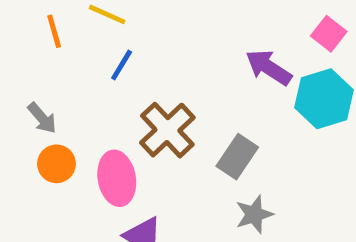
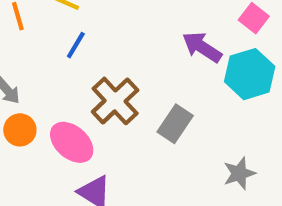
pink ellipse: (117, 178) -> (72, 142), turned -39
gray star: (254, 214) -> (239, 173), moved

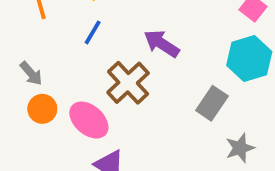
purple arrow: (202, 47) -> (162, 44), moved
gray rectangle: (175, 124) -> (212, 103), moved

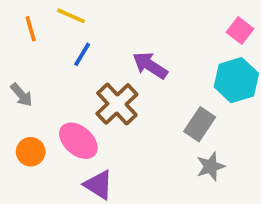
orange circle: (42, 109) -> (31, 152), moved
gray star: (240, 148) -> (211, 166), moved

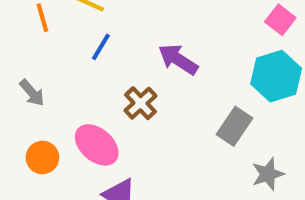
brown cross: (117, 104) -> (141, 103), size x0.7
gray star: (211, 166) -> (268, 174), moved

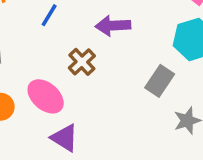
purple arrow: (178, 59) -> (113, 26), turned -36

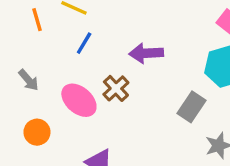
pink ellipse: (46, 96) -> (79, 100), moved

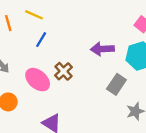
purple arrow: (146, 53) -> (102, 49), moved

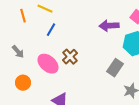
purple arrow: (102, 49) -> (109, 26), moved

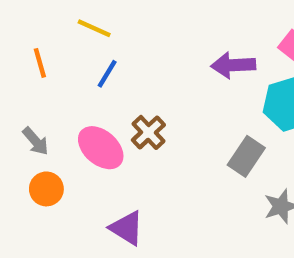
orange line: (23, 16) -> (40, 63), moved
gray arrow: (18, 52) -> (36, 141), moved

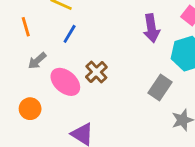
purple arrow: (233, 65) -> (151, 28), turned -96
gray arrow: (36, 141) -> (37, 61), moved, turned 90

